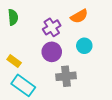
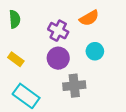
purple cross: (52, 27) -> (58, 31), turned -30
yellow rectangle: (14, 61) -> (16, 59), moved

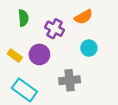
green semicircle: (15, 19) -> (23, 18), moved
purple circle: (58, 58) -> (39, 54), moved

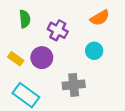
orange semicircle: (84, 17) -> (100, 18), moved

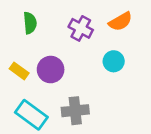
purple cross: (58, 30) -> (81, 28), moved
gray cross: (74, 85) -> (75, 111), moved

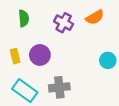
cyan circle: (114, 61) -> (108, 60), moved
yellow rectangle: (19, 71) -> (15, 56), turned 40

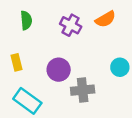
purple circle: (40, 55) -> (59, 70), moved
gray cross: (59, 87) -> (83, 90), moved

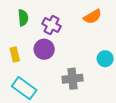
purple cross: (71, 25) -> (51, 25), moved
purple circle: (59, 70) -> (44, 49), moved

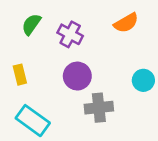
green semicircle: (23, 18) -> (31, 24), turned -140
purple circle: (44, 49) -> (77, 76), moved

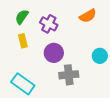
yellow rectangle: (20, 75) -> (23, 41), moved

